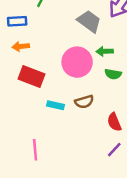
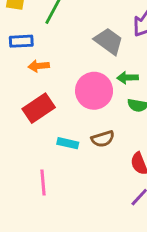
orange arrow: (21, 46) -> (39, 66), moved
red rectangle: (31, 76) -> (39, 108), turned -55
pink line: (35, 150) -> (43, 183), moved

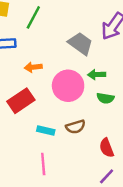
orange arrow: (39, 66) -> (33, 67), moved
pink line: (43, 183) -> (43, 164), moved

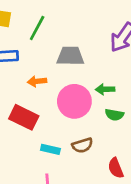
gray trapezoid: (80, 44) -> (70, 56), moved, turned -35
red rectangle: (21, 101) -> (24, 117), turned 60

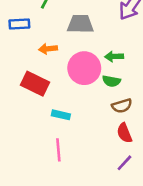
green semicircle: (114, 115) -> (111, 81), moved
brown semicircle: (82, 145) -> (122, 106), moved

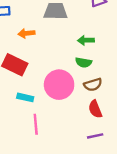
pink circle: (84, 68) -> (59, 85), moved
cyan rectangle: (61, 115) -> (25, 97), moved
purple line: (124, 163) -> (95, 136), turned 35

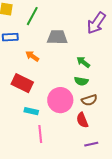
orange arrow: (26, 33) -> (32, 56), turned 40
green arrow: (86, 40) -> (83, 62), turned 40
red semicircle: (95, 109) -> (82, 120), moved

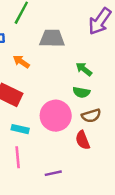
pink line: (40, 134) -> (18, 157), moved
purple line: (91, 144) -> (53, 173), moved

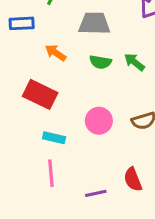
green semicircle: (81, 92) -> (100, 62), moved
pink circle: (56, 116) -> (99, 121), size x0.7
red semicircle: (83, 140) -> (133, 179), moved

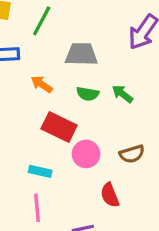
red rectangle: (40, 94) -> (59, 127), moved
red semicircle: (133, 179) -> (110, 195), moved

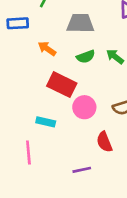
green semicircle: (88, 94) -> (86, 57), turned -30
pink line: (37, 208) -> (28, 153), moved

